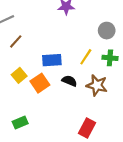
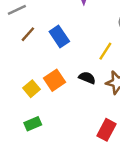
blue rectangle: (52, 60) -> (59, 37), moved, turned 60
yellow square: (19, 75) -> (31, 89), moved

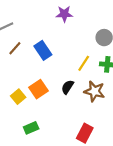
black semicircle: (87, 78) -> (68, 87), turned -80
green rectangle: (33, 124) -> (31, 128), moved

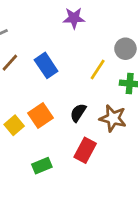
yellow line: (84, 63) -> (98, 70), moved
green rectangle: (31, 128) -> (42, 166), moved
red rectangle: (85, 133) -> (85, 150), moved

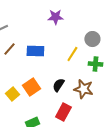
blue rectangle: (46, 65) -> (35, 51), turned -54

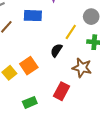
blue rectangle: (35, 51) -> (33, 16), moved
black semicircle: (58, 85) -> (56, 50), moved

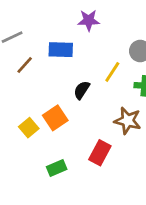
black semicircle: (56, 50) -> (82, 90), moved

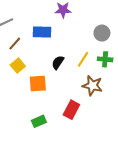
yellow line: (112, 72) -> (83, 59), moved
orange square: (55, 118) -> (38, 83), turned 30
yellow square: (29, 128) -> (18, 66), moved

